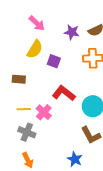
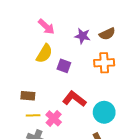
brown rectangle: (19, 79) -> (28, 96), moved

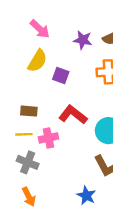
brown rectangle: (28, 96) -> (29, 111), moved
pink cross: (54, 118) -> (48, 138), turned 35

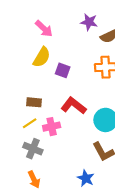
purple star: (83, 40) -> (89, 22), moved
yellow line: (24, 134) -> (30, 123), turned -32

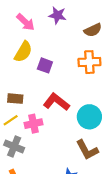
purple star: (89, 22) -> (57, 15), moved

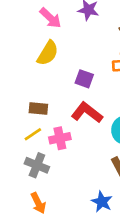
purple square: (45, 65) -> (84, 79), moved

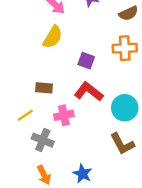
yellow line: (33, 134) -> (25, 115), moved
blue star: (102, 202) -> (82, 174), moved

